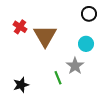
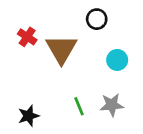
black circle: (89, 14) -> (97, 19), moved
gray star: (75, 66) -> (112, 105), moved, turned 30

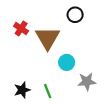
cyan circle: (117, 60) -> (67, 62), moved
green line: (79, 106) -> (48, 91), moved

